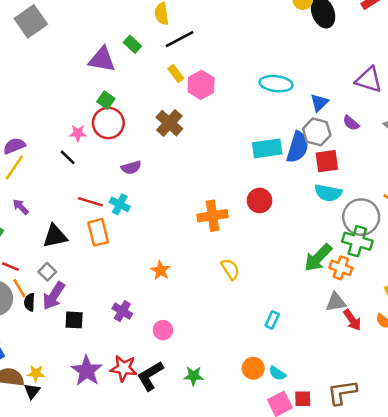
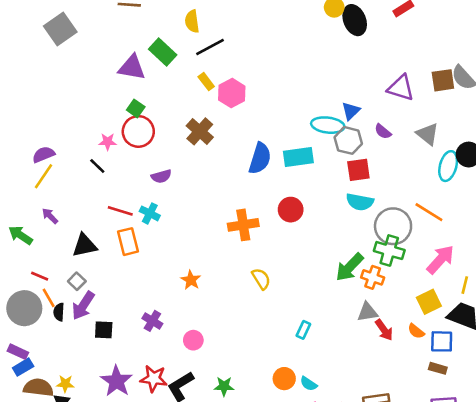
green rectangle: (132, 44) -> (163, 52), size x1.5
cyan ellipse: (276, 84) -> (328, 125), moved
blue semicircle: (298, 147) -> (260, 158), moved

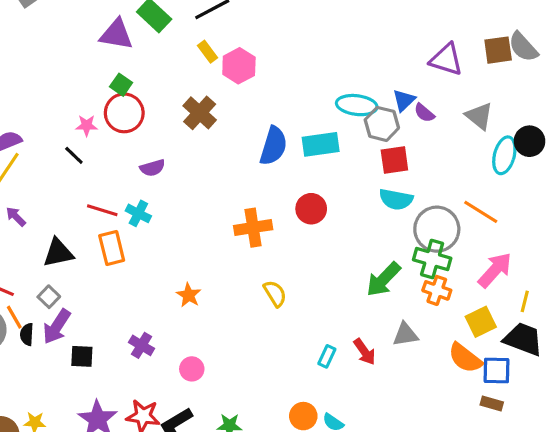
blue triangle: (351, 111) -> (404, 100), moved
orange cross: (373, 277) -> (437, 290), moved
red arrow: (384, 330) -> (365, 352), moved
orange semicircle: (416, 331) -> (465, 358), size x1.6

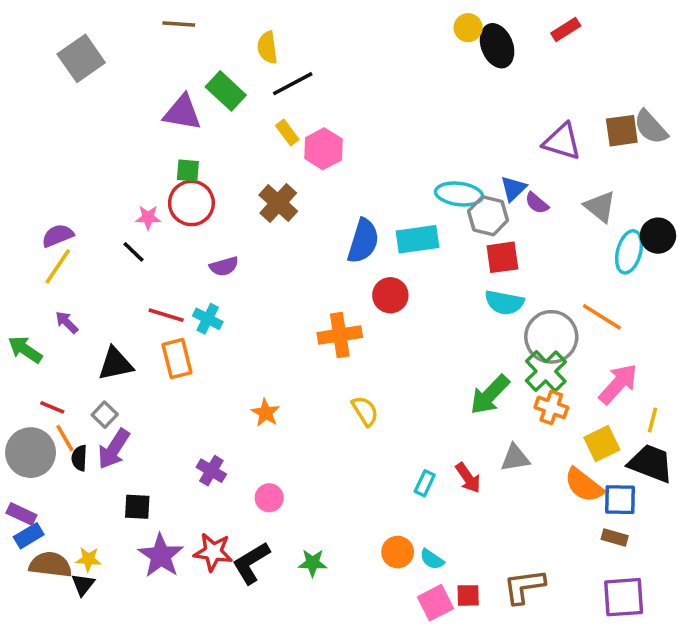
green square: (121, 85) -> (188, 170), turned -30
red circle: (311, 209) -> (390, 295), moved
green cross: (432, 259) -> (546, 371), turned 30
black square: (82, 356) -> (137, 507), moved

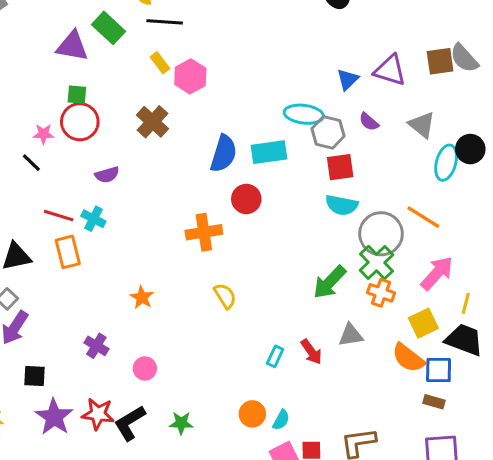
black line: (293, 84) -> (165, 22), turned 32
blue triangle: (513, 189) -> (348, 79), moved
cyan semicircle: (432, 559) -> (281, 420), turned -95

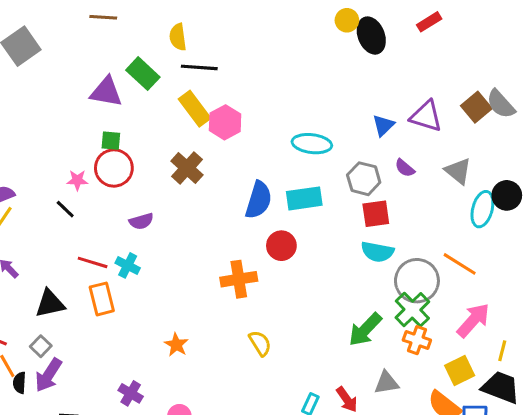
brown square: (440, 61) -> (476, 107), turned -32
yellow rectangle: (160, 63) -> (195, 109), size x1.6
cyan ellipse: (304, 114) -> (312, 144), moved

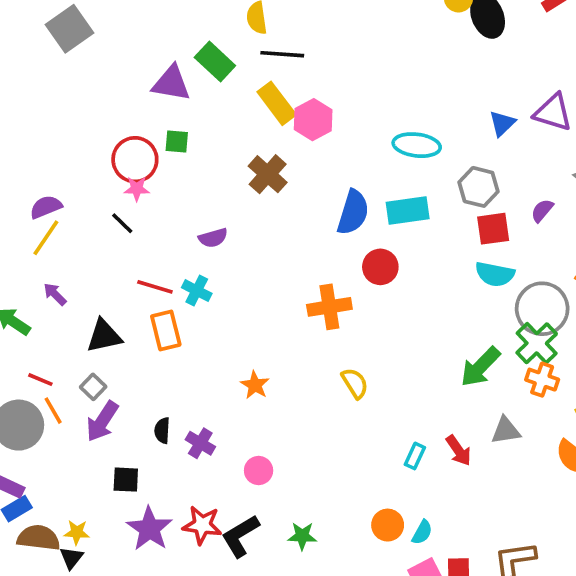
red circle: (114, 168) -> (135, 160), moved
purple semicircle: (405, 168) -> (542, 211), moved, turned 90
black semicircle: (19, 383) -> (162, 431), moved

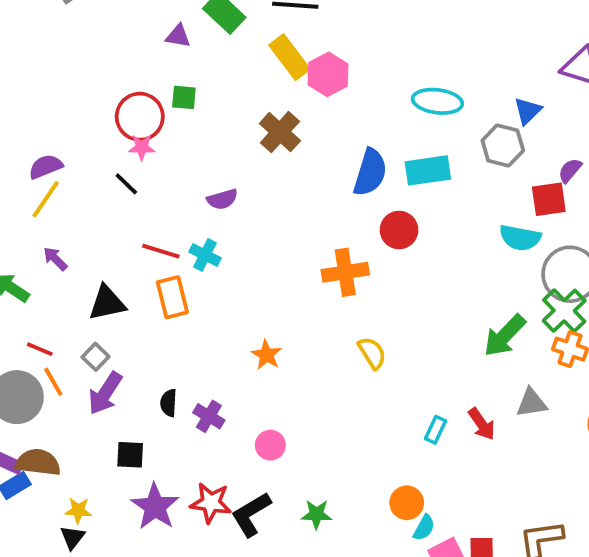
purple triangle: (171, 83) -> (178, 36), size x0.6
blue triangle: (502, 123) -> (528, 111), moved
red square: (493, 229) -> (549, 199), moved
cyan semicircle: (422, 532) -> (424, 528), moved
brown semicircle: (39, 538) -> (38, 462), moved

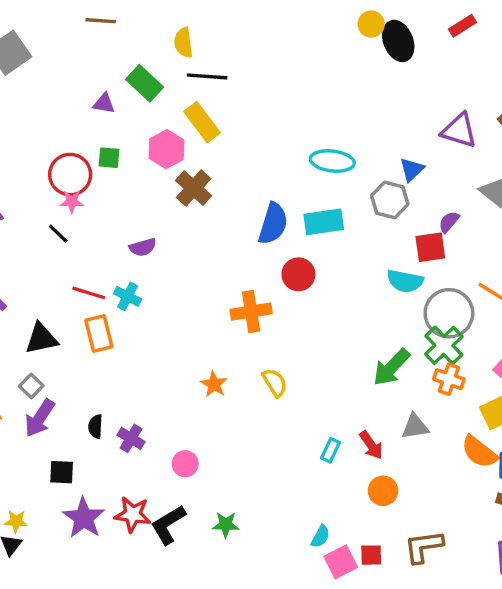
pink hexagon: (328, 74) -> (167, 149), moved
orange star: (266, 355) -> (214, 384), moved
orange circle: (407, 503) -> (383, 491), moved

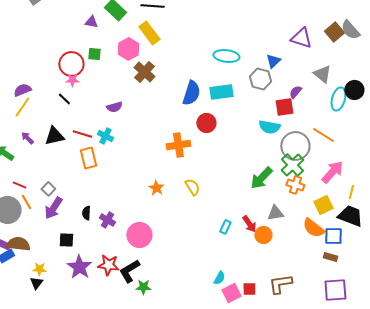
black triangle: (41, 339) -> (54, 136), moved
pink circle: (185, 464) -> (139, 235), size x1.6
orange circle: (383, 491) -> (263, 235), moved
green star: (226, 525) -> (143, 287), moved

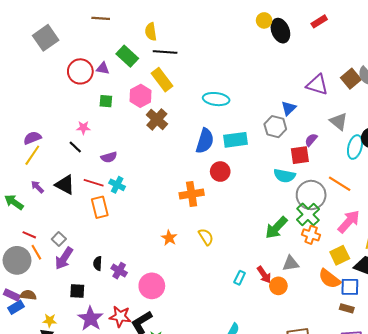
cyan ellipse: (226, 56) -> (216, 99), moved
red circle: (71, 64) -> (80, 71), moved
purple semicircle: (114, 107) -> (109, 157), moved
black triangle: (54, 136) -> (65, 185), turned 40
brown semicircle: (18, 244) -> (28, 295), size x0.7

